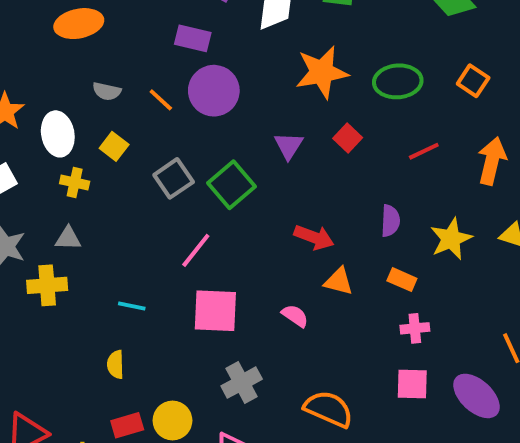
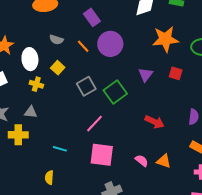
purple rectangle: (193, 38) -> (92, 17), moved, turned 36
red square: (348, 138) -> (176, 73), turned -32
orange triangle: (339, 281) -> (164, 161), moved

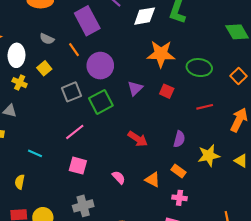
purple rectangle: (92, 17) -> (87, 21), size x1.5
purple circle: (110, 44) -> (100, 66), moved
pink square: (102, 155) -> (78, 166), size x0.7
orange triangle: (164, 161) -> (152, 180), moved

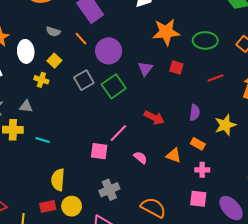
yellow cross: (20, 83) -> (41, 80), moved
pink line: (75, 132) -> (118, 133), moved
cyan line: (35, 153) -> (43, 140), moved
yellow semicircle: (20, 182) -> (58, 180), moved, size x1.5

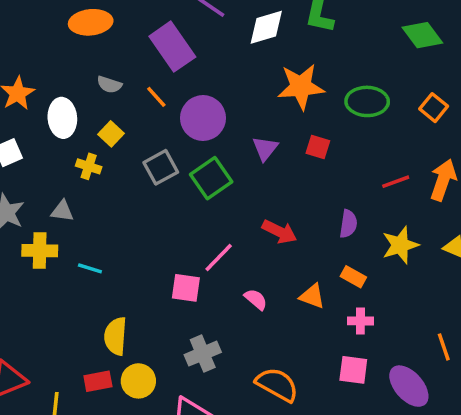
red line: (215, 78) -> (396, 182), moved

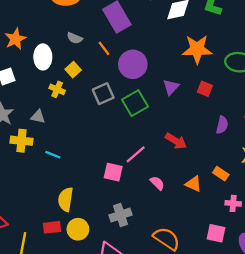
purple semicircle: (348, 224) -> (222, 125), moved
pink cross: (360, 321) -> (233, 203), moved

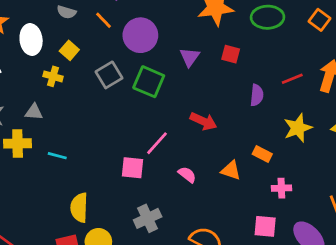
green square: (135, 103) -> (149, 82), turned -30

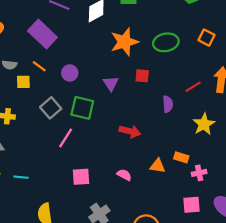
purple circle: (140, 35) -> (70, 73), size x0.6
yellow square: (69, 50) -> (23, 82), moved, turned -32
pink line: (157, 143) -> (66, 138), moved
orange rectangle: (262, 154) -> (181, 157), moved

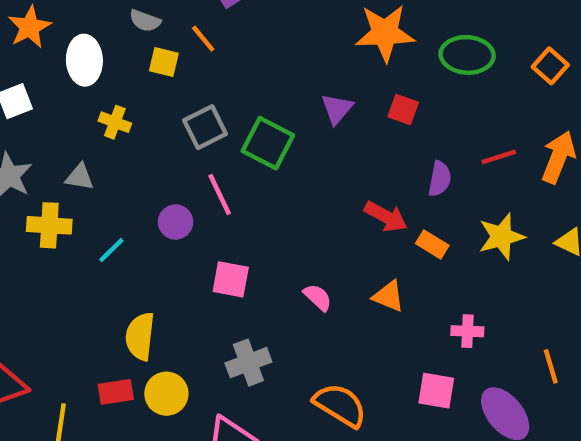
purple circle: (70, 73) -> (176, 222), moved
red arrow: (130, 131) -> (386, 216), moved
pink line: (66, 138) -> (220, 195), turned -72
orange rectangle: (181, 157) -> (432, 244), moved
cyan line: (21, 177) -> (111, 250), turned -64

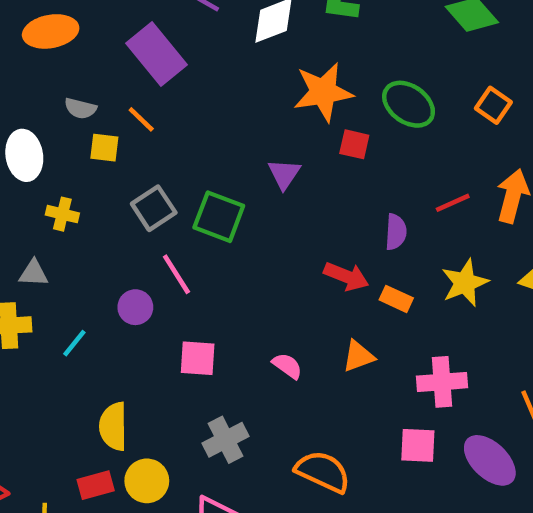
green ellipse: (467, 55) -> (409, 104), turned 39
red square: (403, 110) -> (354, 144), moved
orange triangle: (388, 296) -> (358, 356), turned -36
pink cross: (467, 331) -> (442, 382), size x1.5

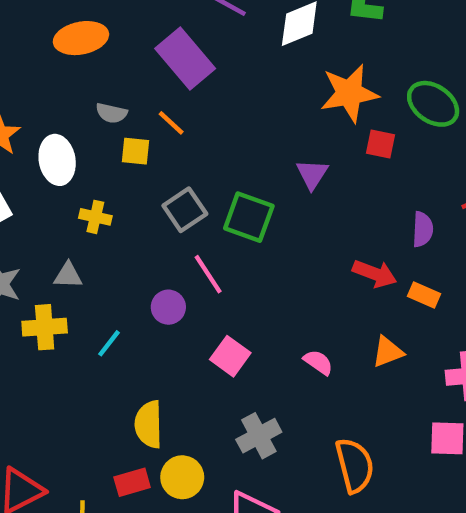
pink square: (198, 358) -> (230, 356), turned 33
orange semicircle: (323, 472) -> (355, 465), turned 52

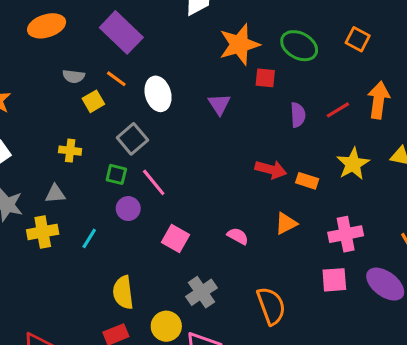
yellow square: (136, 151) -> (93, 101), turned -30
white ellipse: (57, 160) -> (158, 94), moved
green square: (249, 217) -> (116, 174), moved, size x0.6
purple semicircle: (423, 229) -> (298, 115), moved
yellow circle: (182, 477) -> (166, 326), moved

